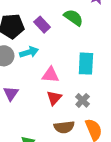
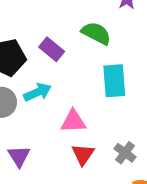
cyan rectangle: (86, 64) -> (114, 81), moved

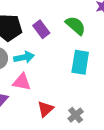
pink triangle: (73, 121) -> (22, 82), moved

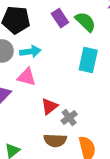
purple rectangle: (41, 29) -> (60, 18), moved
gray cross: (76, 115) -> (69, 118), moved

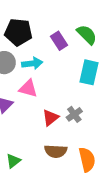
purple rectangle: (60, 18) -> (59, 41), moved
gray cross: (69, 118) -> (74, 114), moved

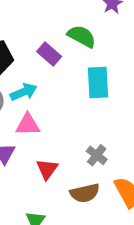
gray cross: (74, 114) -> (97, 155), moved
red triangle: (50, 118) -> (47, 169), moved

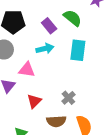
cyan arrow: (24, 92) -> (45, 49), moved

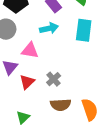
gray cross: (68, 98) -> (54, 79), moved
red triangle: (34, 101) -> (27, 82), moved

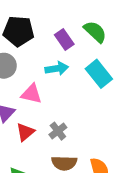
cyan rectangle: (84, 30) -> (99, 74), turned -50

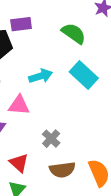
purple rectangle: (64, 40) -> (21, 24), moved, turned -54
red triangle: (25, 132) -> (19, 163), moved, turned -30

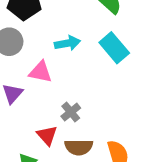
red triangle: (19, 163) -> (47, 135), moved

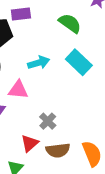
red triangle: (47, 135) -> (30, 143), turned 36

